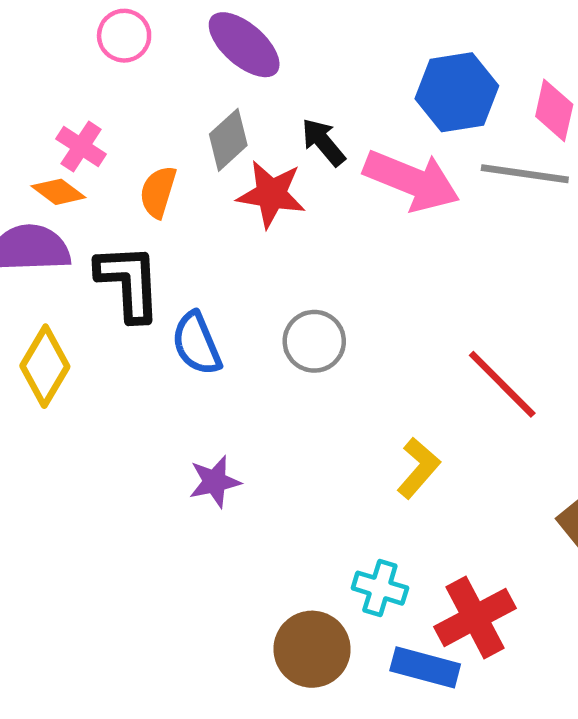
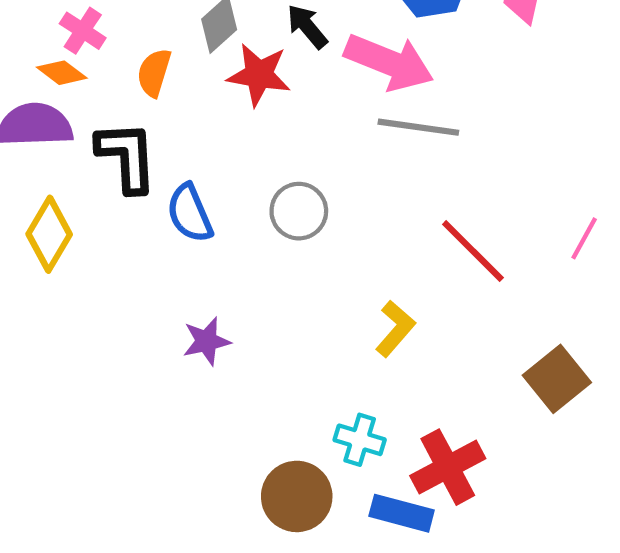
gray line: (525, 174) -> (418, 127), moved

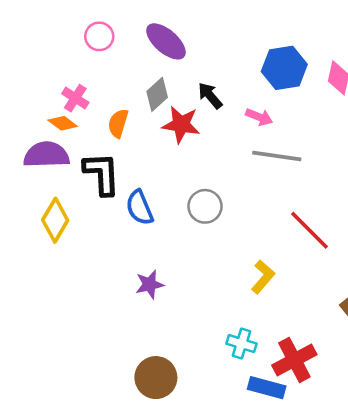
pink arrow: (389, 62) -> (259, 117), size x0.5
brown circle: (297, 496) -> (156, 378), moved

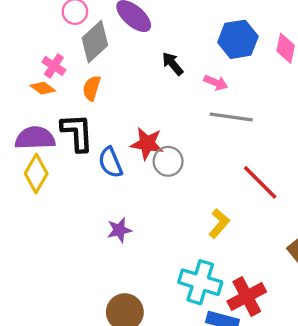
gray diamond: (157, 94) -> (95, 42), moved, size x1.4
red star: (181, 125) -> (147, 144), moved
purple semicircle: (46, 155) -> (35, 138), moved
cyan cross: (242, 344) -> (200, 282), size x1.6

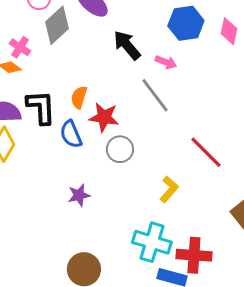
black arrow: (173, 64) -> (127, 45), size x1.4
orange semicircle: (92, 88) -> (79, 97), moved
gray line: (231, 117) -> (155, 95), moved, turned 45
gray circle: (168, 161) -> (120, 149), moved
red cross: (247, 297) -> (194, 255), turned 32

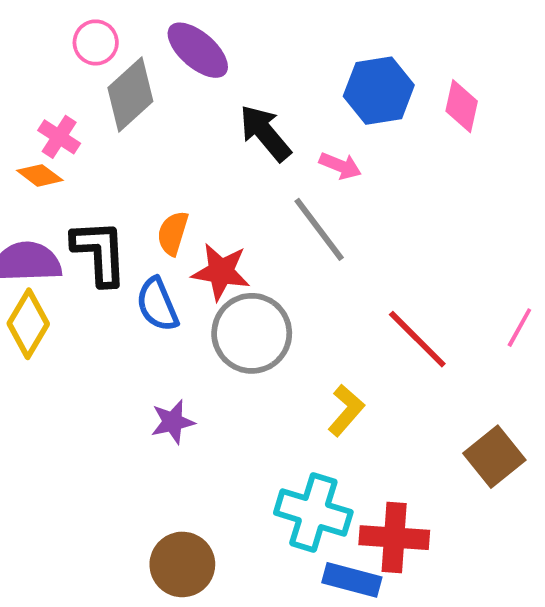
gray circle: (120, 149) -> (252, 333), size x1.5

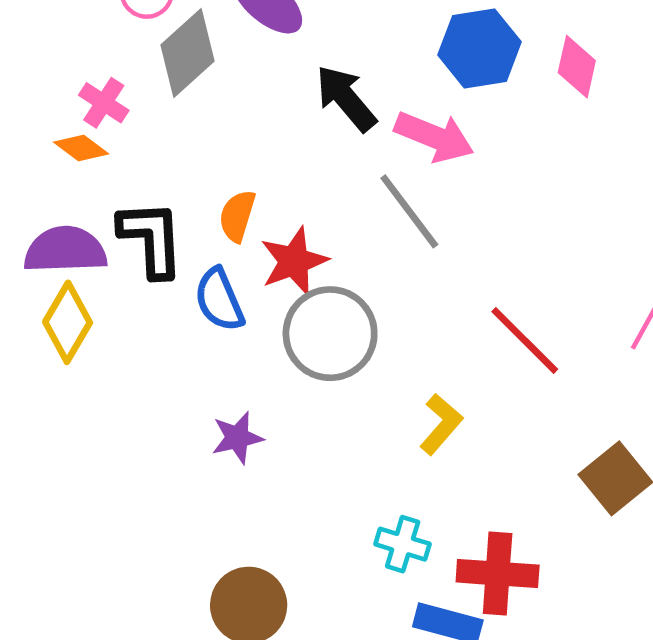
pink arrow: (340, 166) -> (434, 137), size x1.6
red star: (221, 272) -> (294, 261), turned -30
cyan cross: (313, 512) -> (403, 544), size x0.6

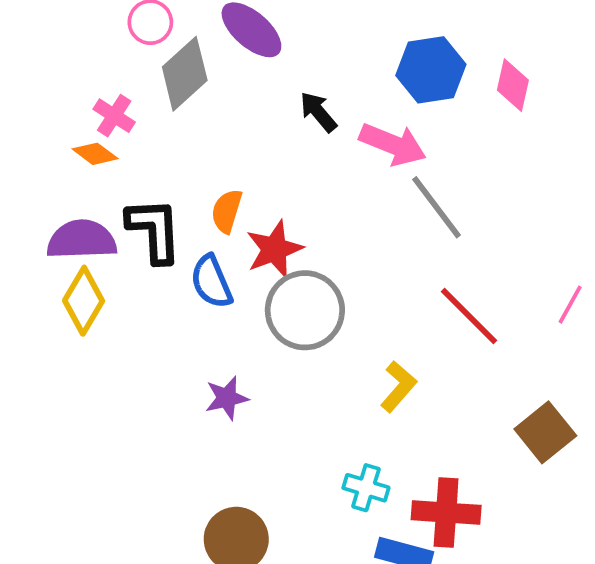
black arrow: (346, 98) -> (318, 112), size x0.7
gray line: (409, 211) -> (437, 207), moved

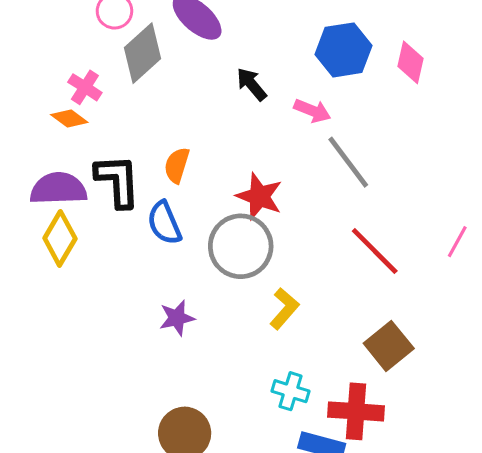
pink arrow: (393, 144) -> (312, 111), size x0.7
red star: (274, 249) -> (259, 196), moved, turned -30
yellow L-shape: (398, 387) -> (284, 309), moved
brown square: (545, 432) -> (389, 346), moved

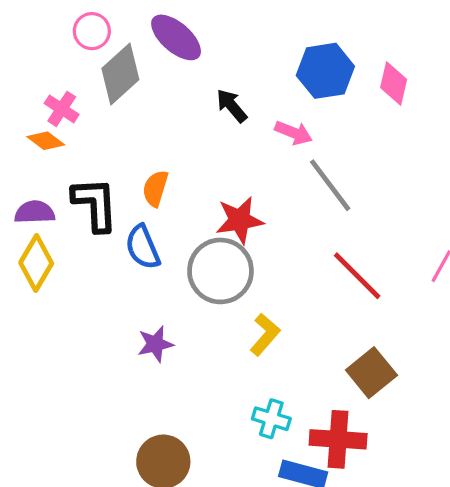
purple semicircle: (58, 189) -> (35, 212), size x0.7
red star: (259, 196) -> (240, 220), turned -30

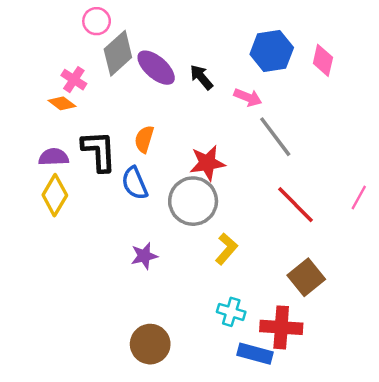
purple ellipse: (176, 37) -> (156, 68), moved

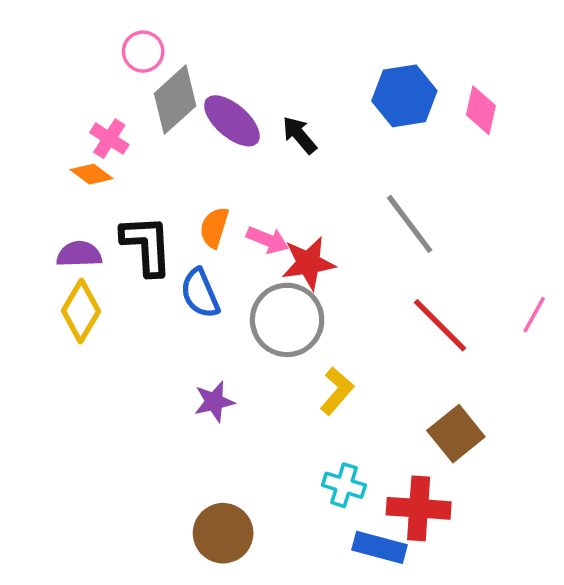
pink arrow: (248, 97) -> (268, 240), moved

